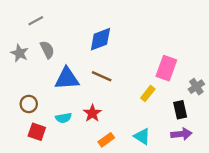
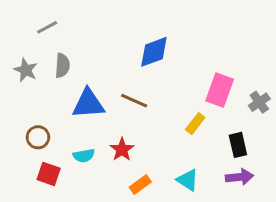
blue diamond: (100, 39) -> (154, 52), moved
gray semicircle: (47, 50) -> (62, 66), turned 30
gray cross: (196, 87) -> (259, 102), moved

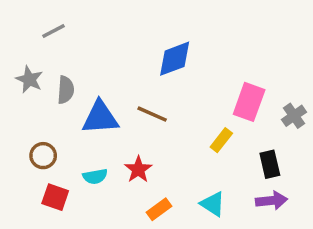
gray semicircle: (62, 66) -> (66, 90), moved

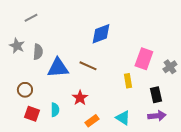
yellow rectangle: (221, 140) -> (128, 81), turned -48
cyan semicircle: (95, 176) -> (55, 110), moved, turned -80

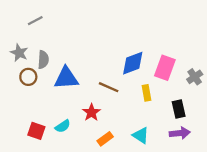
blue diamond: (101, 34) -> (133, 63), moved
brown line: (88, 66) -> (109, 87), moved
brown circle: (25, 90) -> (28, 77), moved
cyan semicircle: (55, 110) -> (63, 126), turned 56

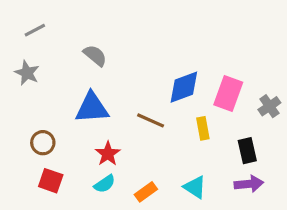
gray line: (35, 21) -> (35, 30), moved
gray semicircle: (43, 60) -> (95, 55), moved, turned -54
brown circle: (28, 77) -> (43, 143), moved
red star: (91, 112) -> (108, 154), moved
cyan semicircle: (63, 126) -> (105, 184), moved

